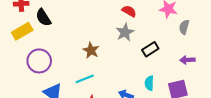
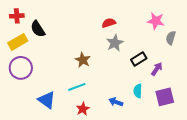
red semicircle: (129, 11) -> (109, 23), moved, turned -48
purple arrow: (187, 60) -> (157, 69), moved, turned 128
purple circle: (39, 61) -> (21, 68), moved

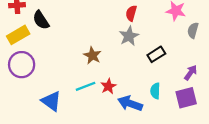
red semicircle: (109, 23) -> (131, 13), moved, turned -56
purple arrow: (157, 69) -> (191, 73), moved
blue arrow: (116, 102) -> (130, 103), size x1.5
red star: (83, 109) -> (108, 86), moved

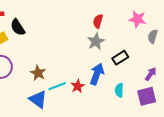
brown star: (92, 55) -> (38, 73), moved
blue triangle: (51, 101) -> (38, 99), moved
blue arrow: (130, 103) -> (97, 74), moved, turned 90

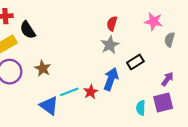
brown star: (38, 73) -> (43, 68), moved
cyan semicircle: (119, 90) -> (141, 108), moved

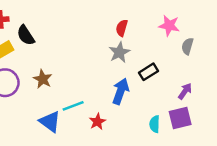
red star: (91, 92) -> (97, 122), moved

